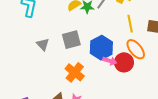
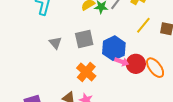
yellow line: (130, 24) -> (143, 25), turned 48
orange ellipse: (136, 49) -> (155, 68), moved

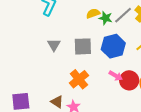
blue hexagon: (114, 48) -> (113, 46), moved

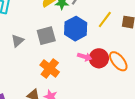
gray triangle: (54, 45) -> (18, 41), turned 32

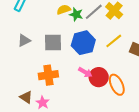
orange cross: (50, 69) -> (48, 75), turned 30

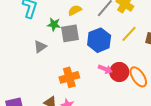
green star: (76, 14) -> (54, 24), moved
gray square: (53, 42) -> (70, 33), moved

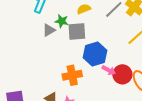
blue hexagon: (99, 40) -> (95, 54), moved
gray triangle: (40, 47) -> (49, 30), moved

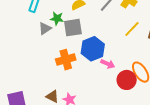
red circle: (122, 74) -> (127, 80), moved
orange cross: (72, 75) -> (66, 60), moved

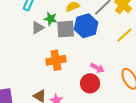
blue hexagon: (93, 49) -> (86, 26), moved
red circle: (127, 80) -> (90, 83), moved

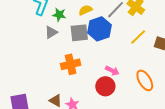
green star: (51, 19) -> (59, 15), moved

